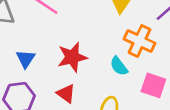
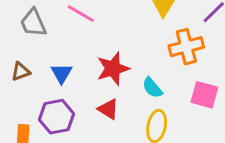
orange cross: (140, 41) -> (186, 47), turned -36
cyan semicircle: (119, 66) -> (152, 88), moved

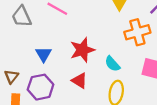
brown triangle: (21, 72) -> (11, 77), moved, turned -32

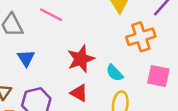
blue triangle: (44, 54) -> (26, 58), moved

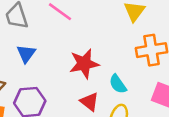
red triangle: (79, 93) -> (89, 102), moved

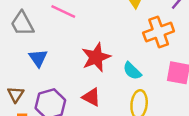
red triangle: (89, 102) -> (91, 97), moved

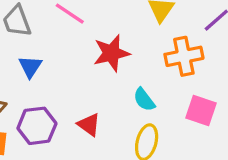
red star: (96, 57) -> (111, 53), moved

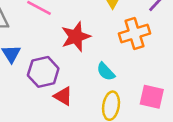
pink square: (201, 110) -> (152, 97), moved
purple hexagon: (37, 126) -> (43, 72), moved

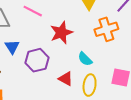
red triangle: (63, 96) -> (66, 79), moved

